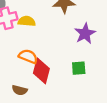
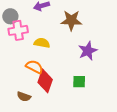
yellow semicircle: (27, 21) -> (42, 43), moved

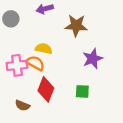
pink cross: (18, 30) -> (17, 65), moved
orange semicircle: (34, 67) -> (35, 63), moved

